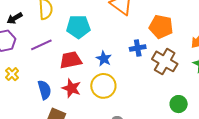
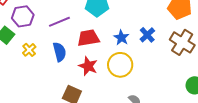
blue cross: (138, 48) -> (147, 35), moved, turned -35
blue semicircle: (44, 90) -> (60, 52), moved

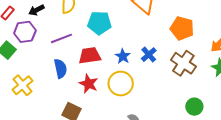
yellow cross: (29, 50) -> (23, 85), moved, size x1.5

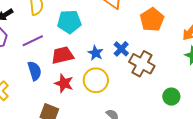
orange pentagon: (182, 28) -> (152, 20), turned 30
brown cross: (183, 63) -> (142, 64), moved

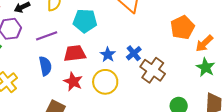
orange pentagon: (152, 20) -> (182, 28), moved

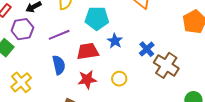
blue star: (108, 55) -> (115, 41), moved
red star: (73, 82) -> (87, 79), turned -30
yellow circle: (105, 82) -> (119, 79), size x0.6

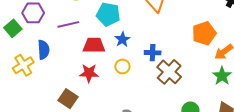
blue cross: (147, 49) -> (153, 53), turned 35
blue semicircle: (59, 65) -> (43, 50), moved
yellow circle: (119, 79) -> (122, 66), moved

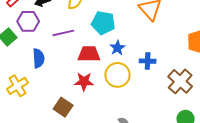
yellow cross: (23, 65) -> (17, 86), moved
yellow circle: (122, 66) -> (117, 75), size x1.6
brown cross: (169, 72) -> (180, 81), moved

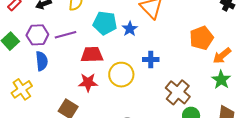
purple hexagon: (28, 21) -> (37, 35), moved
blue star: (117, 48) -> (130, 29), moved
brown cross: (180, 81) -> (178, 92), moved

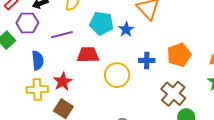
purple hexagon: (37, 35) -> (27, 23), moved
orange pentagon: (201, 38) -> (179, 55), moved
red star: (88, 82) -> (63, 82), moved, turned -30
yellow cross: (22, 89) -> (37, 89), moved, turned 30

